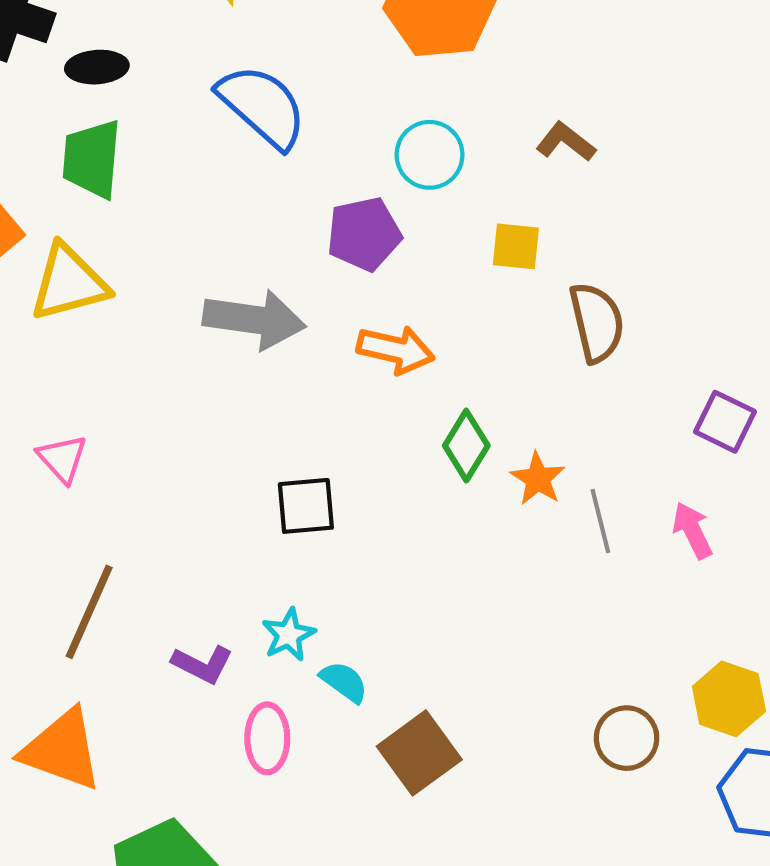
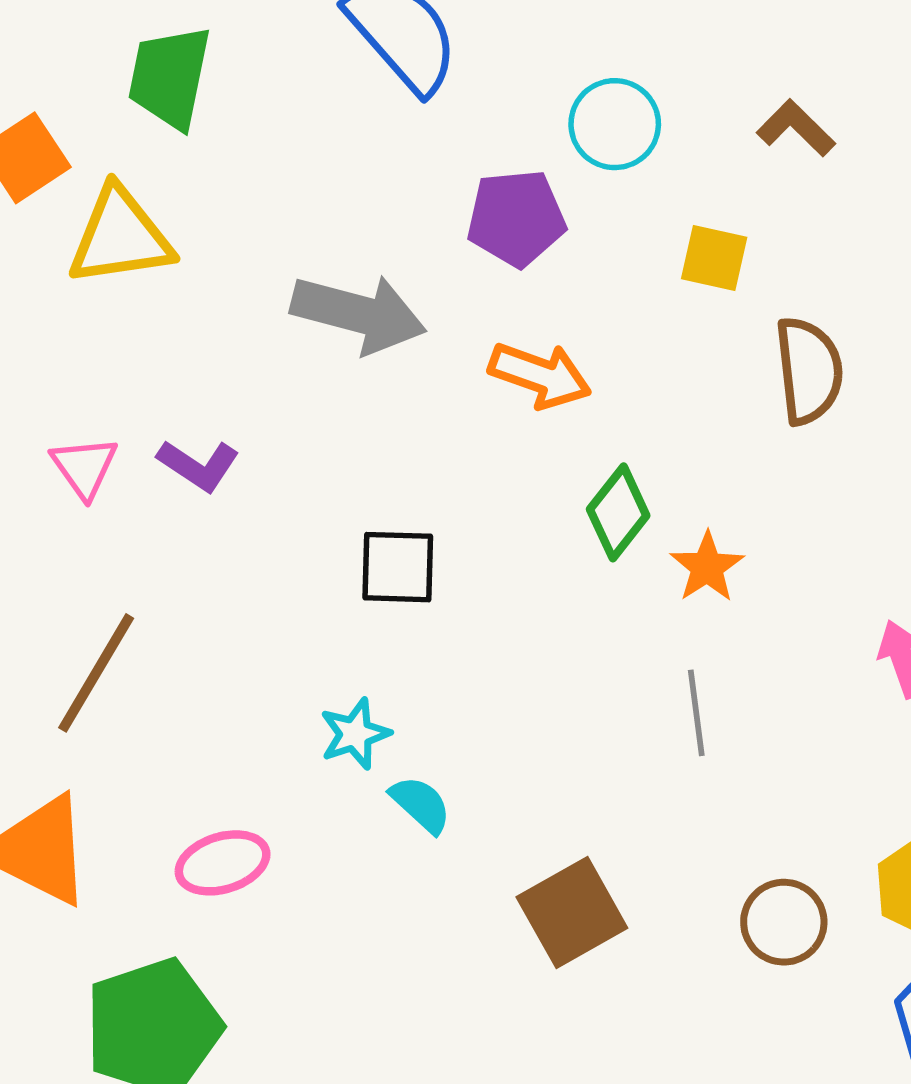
gray line: (600, 521) -> (696, 713), moved
purple L-shape: (202, 664) -> (198, 465), moved
pink ellipse: (267, 738) -> (223, 863), moved, turned 66
brown square: (419, 753) -> (572, 913), moved

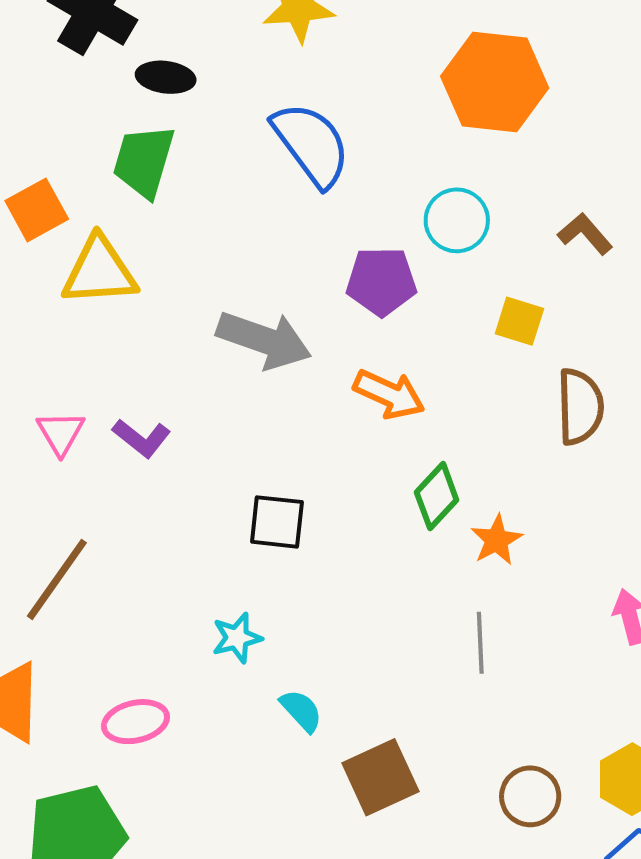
cyan semicircle: (421, 804) -> (301, 711), moved

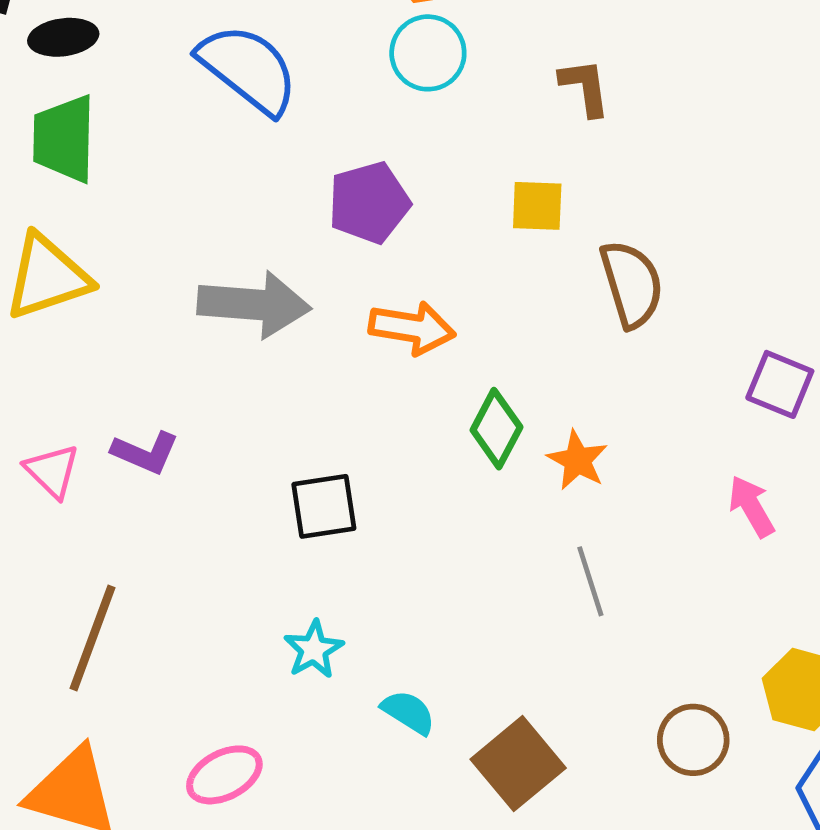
cyan circle: (457, 220) -> (428, 53), moved
brown L-shape: (585, 234) -> (585, 87), turned 48

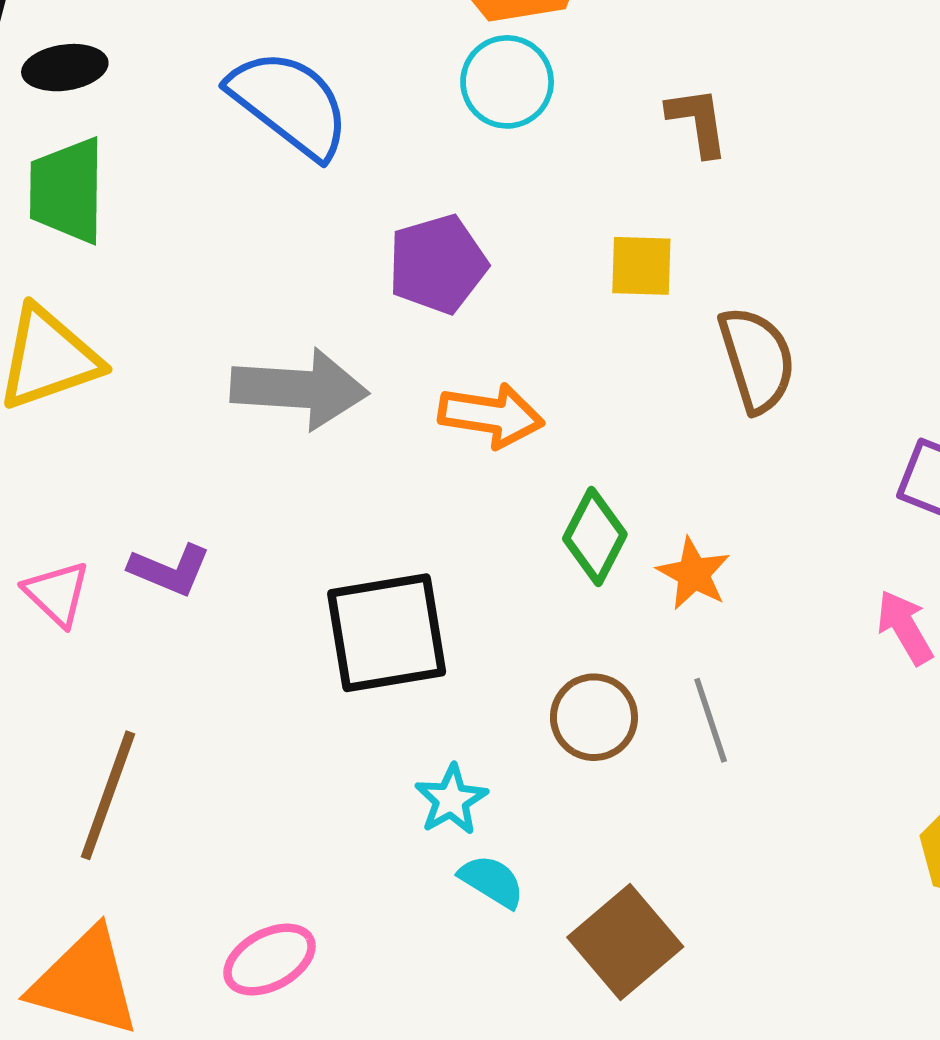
black square: (324, 506) -> (387, 633), size x1.5
cyan star: (314, 649) -> (451, 800), moved
brown circle: (693, 740) -> (594, 717), moved

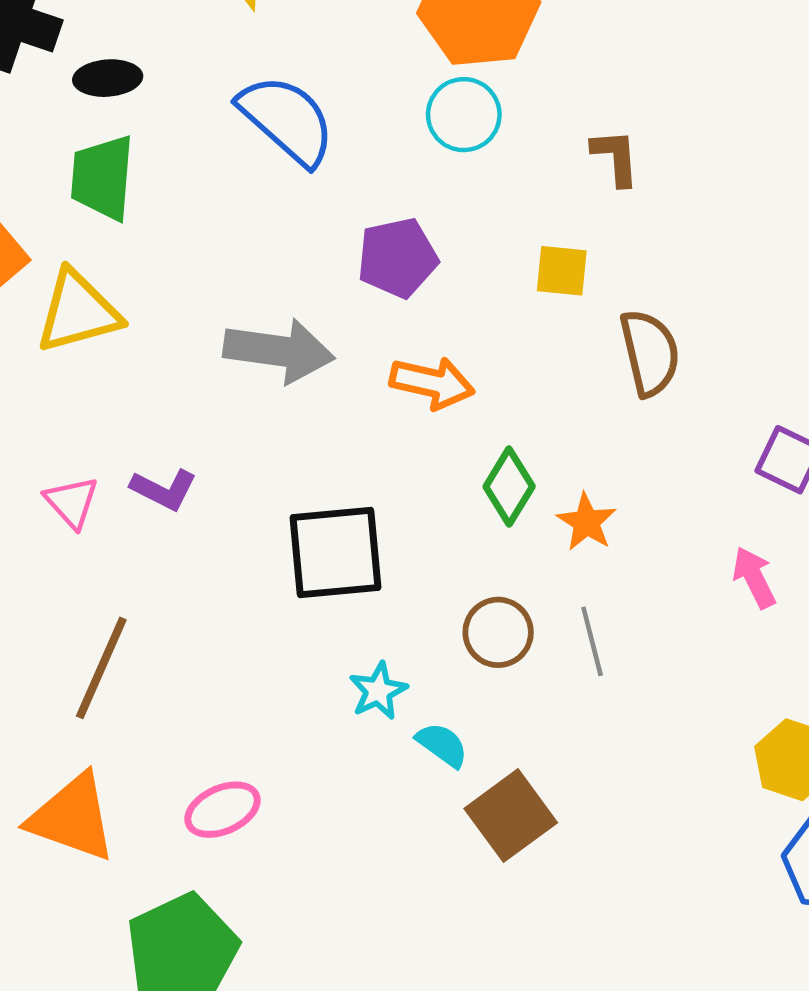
cyan semicircle: (492, 881) -> (442, 745), moved

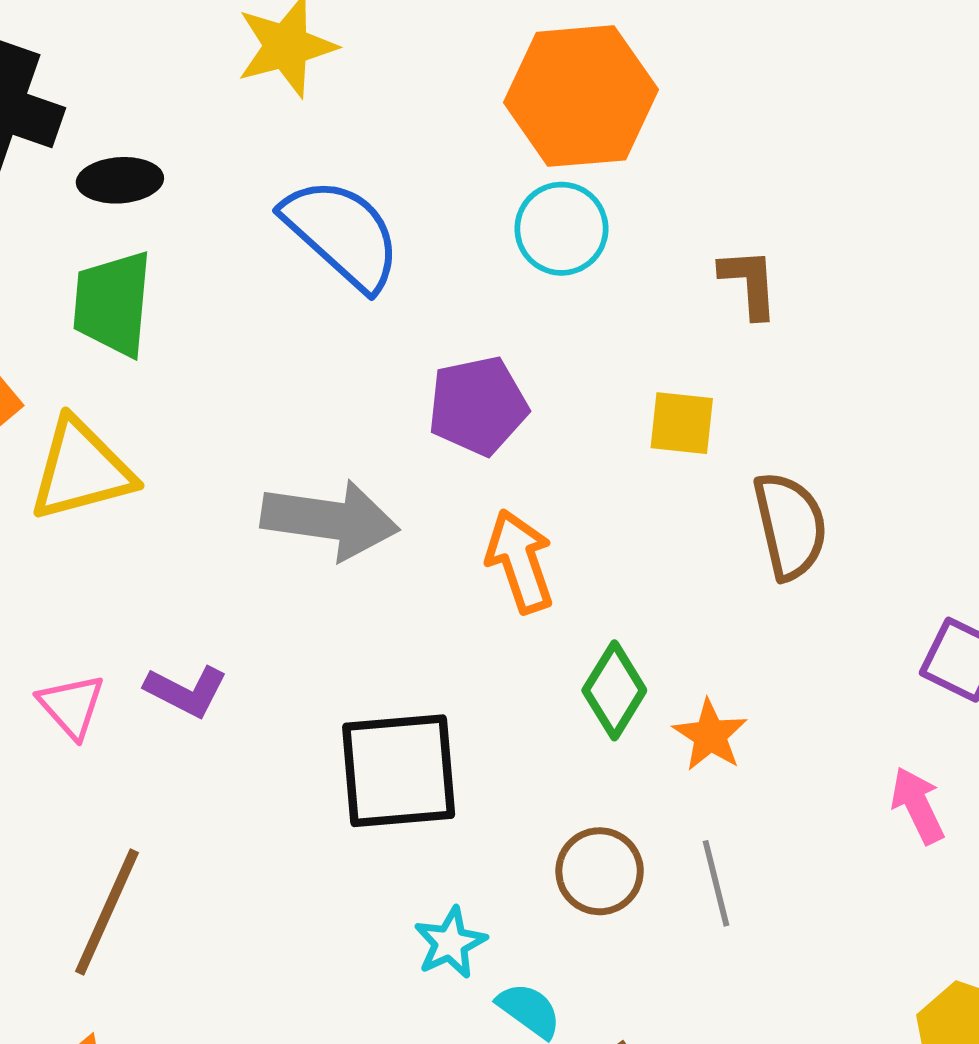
orange arrow: (432, 383) -> (520, 561), turned -122

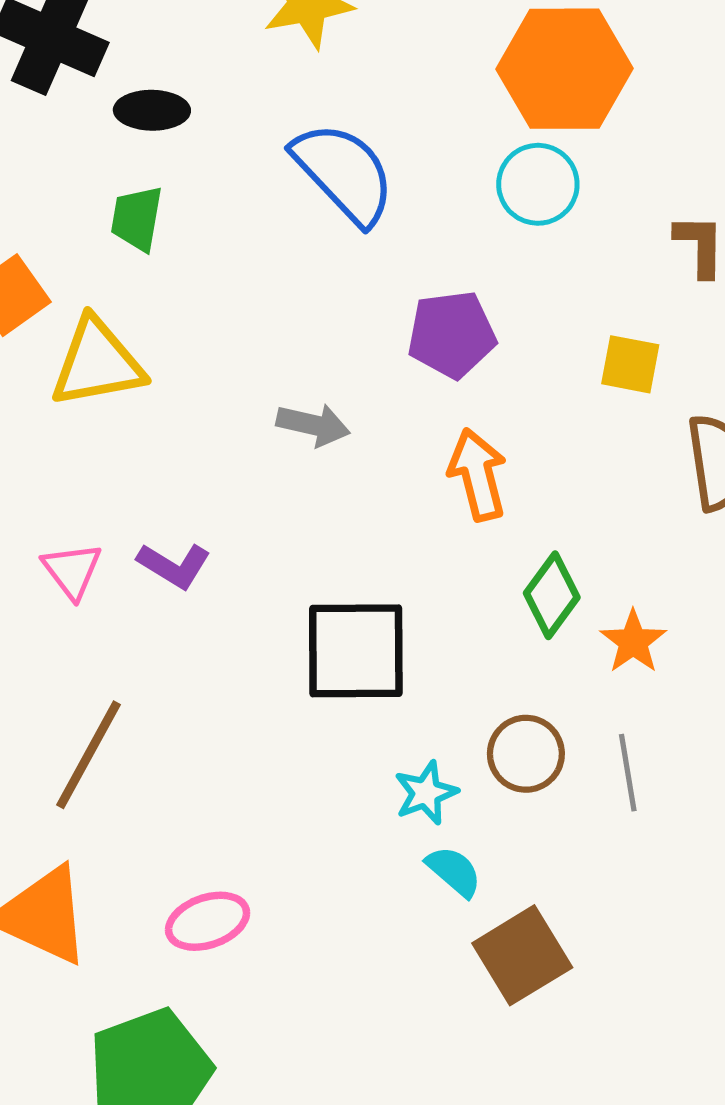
green trapezoid: (113, 304) -> (137, 218), size x0.7
gray arrow: (330, 520) -> (313, 425), size x0.6
cyan star: (450, 943) -> (426, 793), moved

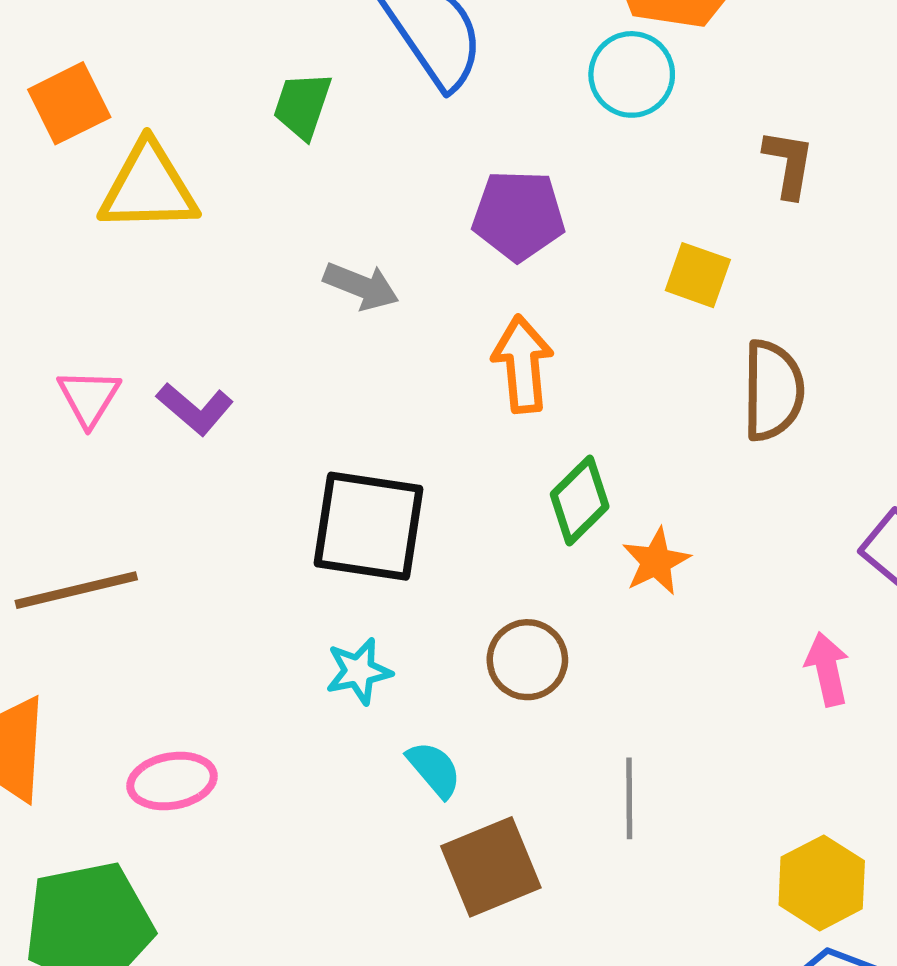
green trapezoid: (137, 218) -> (302, 105), moved
brown line: (89, 755) -> (76, 590), turned 39
gray line: (628, 773) -> (629, 798), moved
cyan star: (426, 793) -> (359, 671), moved

